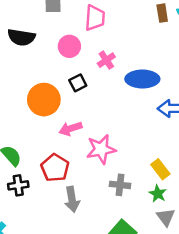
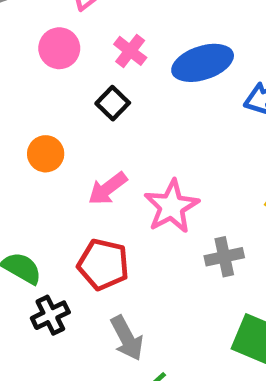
black square: (78, 83) -> (113, 103), moved
orange circle: (44, 100) -> (46, 154), size x0.6
gray arrow: (72, 199) -> (127, 338), moved

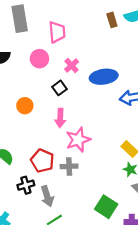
pink arrow: (108, 189) -> (60, 118), moved, turned -60
gray cross: (224, 257) -> (69, 166), moved
black cross: (50, 315) -> (26, 185), moved

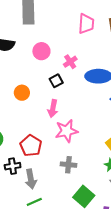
pink trapezoid: (57, 32) -> (86, 24), moved
gray cross: (69, 166) -> (68, 165), moved

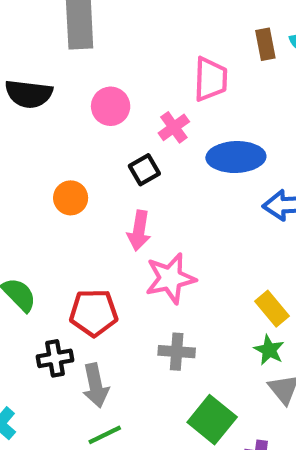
pink trapezoid: (86, 24) -> (211, 79), moved
red pentagon: (31, 146) -> (94, 313), turned -30

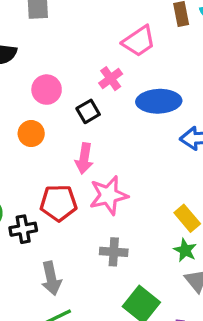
pink trapezoid: (211, 79) -> (139, 41), turned 54
pink circle: (111, 106) -> (47, 90), moved
red pentagon: (94, 313) -> (58, 203), moved
black cross: (55, 358) -> (23, 229), moved

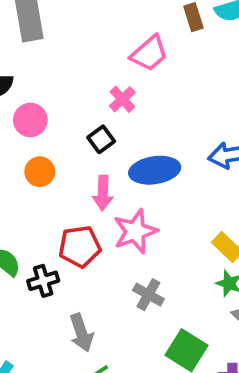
pink circle: (47, 90) -> (30, 120), moved
blue ellipse: (159, 101) -> (155, 170), moved
gray cross: (114, 252) -> (148, 295), turned 32

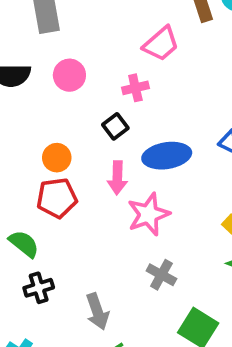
pink cross: (122, 99) -> (135, 88), turned 30
pink circle: (30, 120) -> (69, 75), moved
red pentagon: (80, 247) -> (57, 198), moved
black cross: (43, 281) -> (39, 288), moved

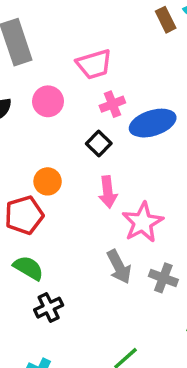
pink trapezoid: (161, 44) -> (94, 64), moved, turned 33
blue ellipse: (167, 156) -> (153, 123), moved
red pentagon: (57, 198) -> (24, 215), moved
gray arrow: (97, 312) -> (119, 267), moved

